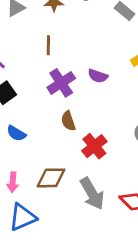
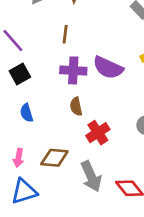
purple semicircle: (98, 76) -> (108, 68), size x1.6
purple cross: (61, 83) -> (73, 70), turned 30
blue semicircle: (16, 133) -> (27, 113), turned 36

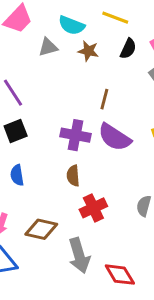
brown line: (65, 34) -> (104, 99), moved

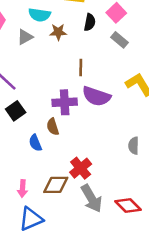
blue semicircle: (17, 175) -> (35, 143), moved
brown semicircle: (73, 176) -> (53, 127), moved
red cross: (93, 208) -> (81, 168), moved

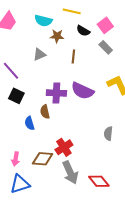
black semicircle: (90, 22) -> (83, 31), turned 104
gray triangle: (25, 37) -> (39, 55), moved
brown line: (81, 68) -> (73, 56), moved
black square: (16, 111) -> (16, 96), turned -35

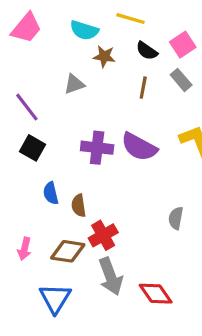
brown line: (73, 56) -> (143, 88), moved
brown semicircle: (45, 112) -> (79, 206), moved
blue triangle: (20, 184) -> (55, 298), moved, turned -45

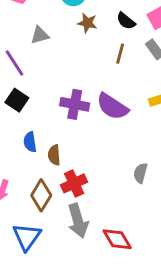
gray triangle: (74, 84) -> (40, 35), moved
brown diamond: (68, 251) -> (41, 195), turned -72

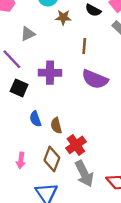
brown line: (120, 54) -> (84, 46), moved
purple cross: (75, 104) -> (50, 73), moved

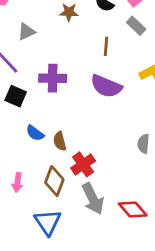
brown line: (84, 46) -> (106, 46), moved
blue semicircle: (35, 119) -> (35, 133), turned -35

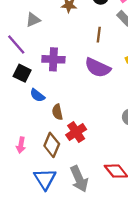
blue semicircle: (35, 133) -> (37, 95), moved
gray arrow: (93, 199) -> (79, 179), moved

